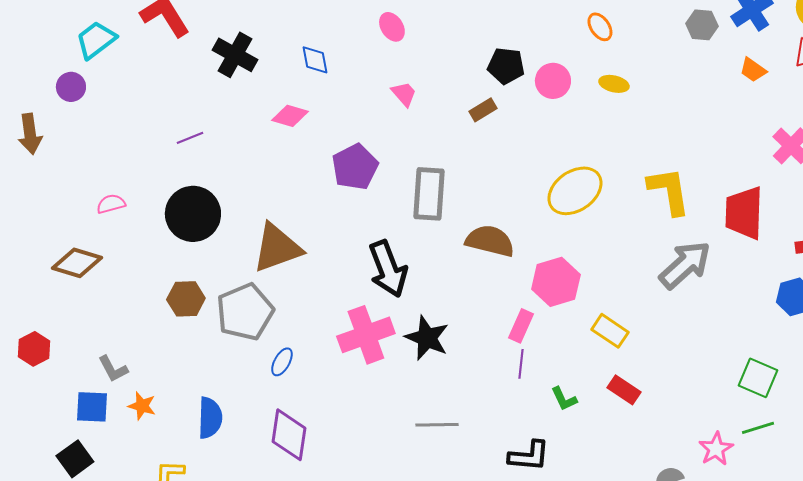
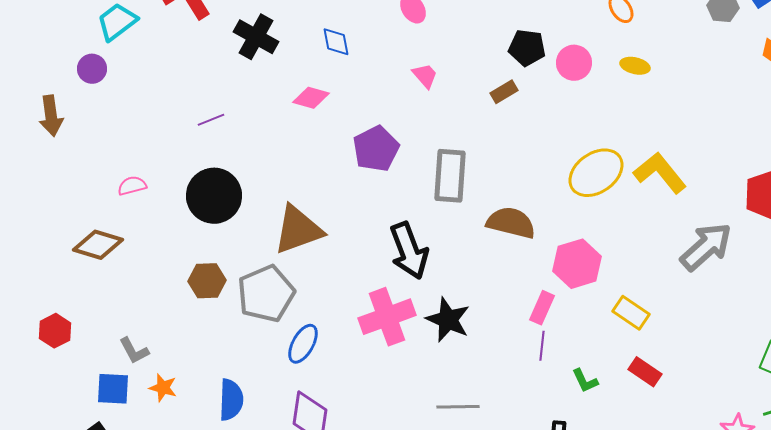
yellow L-shape: (669, 191) -> (660, 173), moved, turned -30
blue ellipse: (282, 362) -> (303, 344), size x1.4

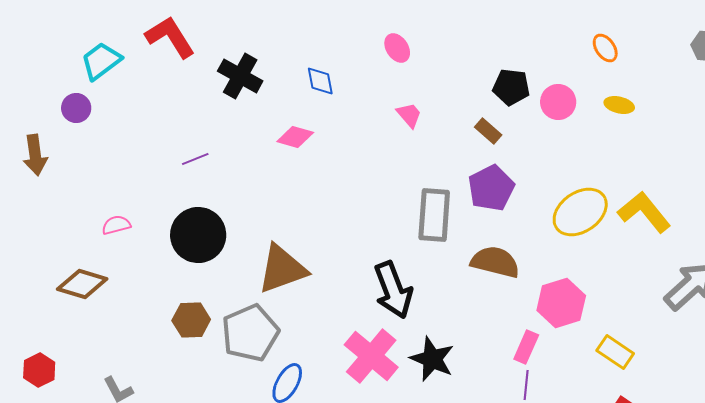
brown rectangle: (504, 92) -> (488, 131), turned 72
purple pentagon: (376, 149) -> (491, 188), moved
pink cross: (387, 317) -> (371, 356), turned -30

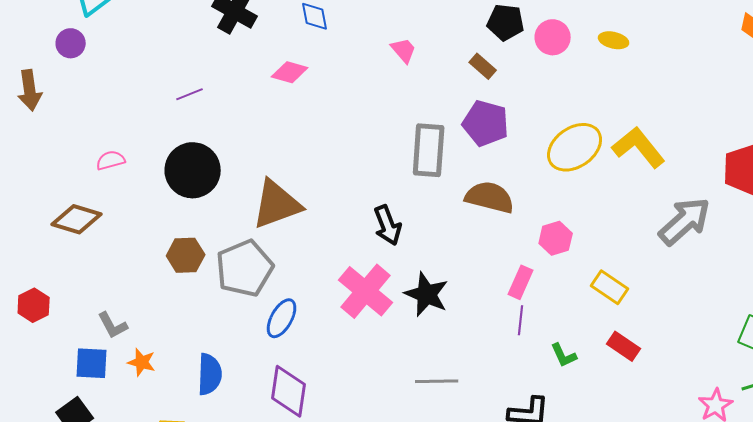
purple pentagon: (491, 188) -> (486, 123), turned -30
black arrow: (393, 290) -> (388, 225), size x0.7
pink hexagon: (561, 303) -> (556, 238), size x0.7

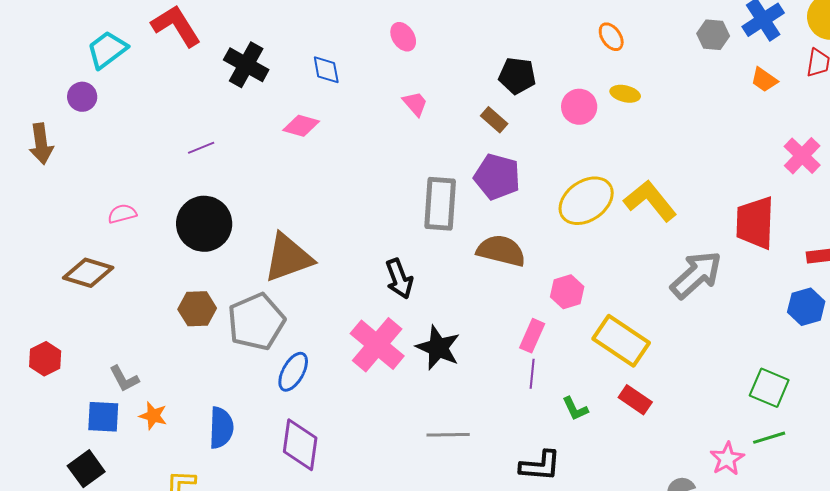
pink circle: (553, 37) -> (579, 107), moved
yellow rectangle: (610, 287) -> (621, 341), size x1.5

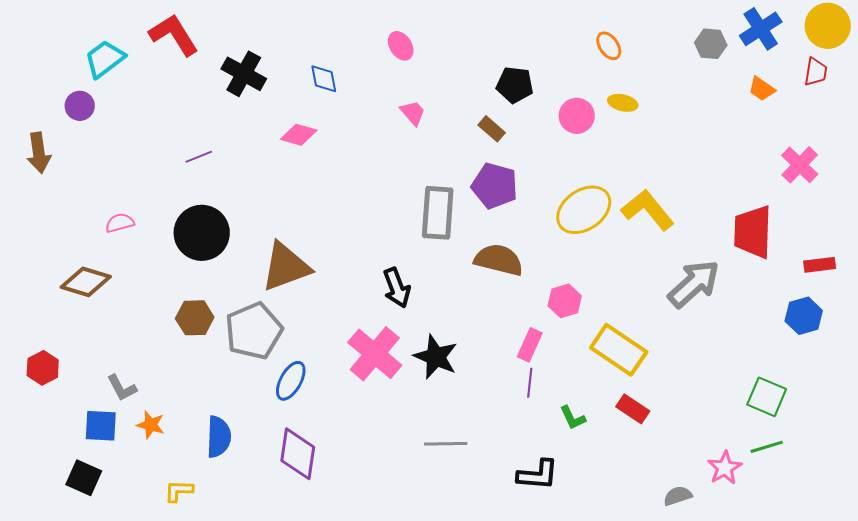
black square: (86, 469) -> (84, 478), turned -30

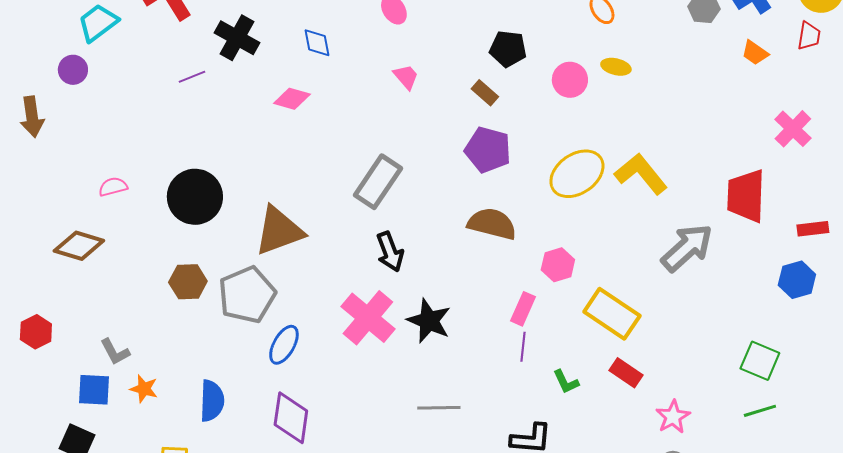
purple line: (199, 157) -> (192, 77), moved
gray rectangle: (438, 213) -> (378, 182), moved, turned 30
pink star: (725, 468) -> (673, 417), moved

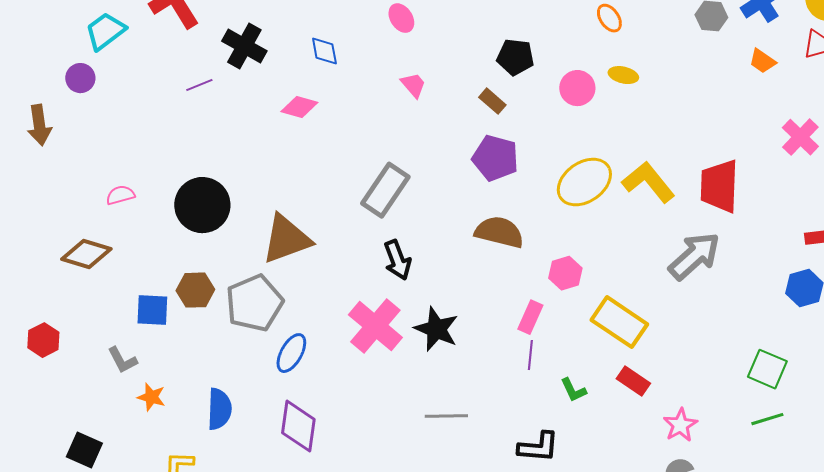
red trapezoid: (746, 196) -> (719, 186), moved
blue square: (94, 390) -> (152, 310), moved

